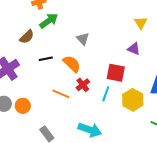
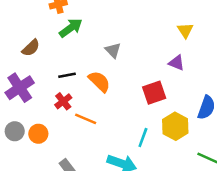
brown semicircle: (27, 37) -> (31, 48), moved
red square: (116, 73) -> (154, 93), turned -30
red cross: (83, 85) -> (63, 101), moved
cyan line: (106, 94) -> (143, 137), moved

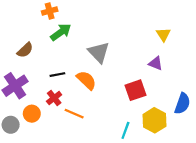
gray triangle: (113, 50) -> (99, 52), size x1.5
orange circle: (38, 134) -> (32, 114), moved

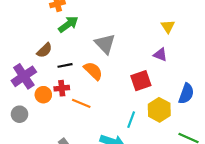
brown semicircle: (25, 50) -> (44, 50), moved
red cross: (54, 98) -> (62, 88), turned 32
orange circle: (32, 114) -> (43, 95), moved

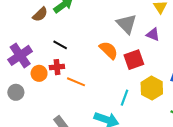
gray triangle: (105, 44) -> (127, 24), moved
brown semicircle: (44, 50) -> (40, 14), moved
black line: (65, 65) -> (60, 45), turned 40
orange semicircle: (93, 71) -> (109, 50), moved

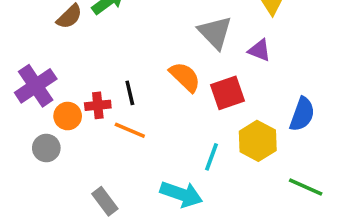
black line: (60, 45) -> (130, 93), moved, turned 48
gray circle: (16, 92) -> (46, 148), moved

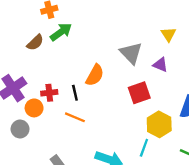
orange semicircle: (185, 77) -> (95, 75), moved, turned 75
red cross: (98, 105) -> (49, 93), moved
cyan line: (212, 157) -> (144, 148), moved

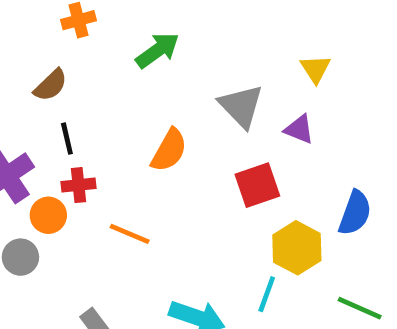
green arrow: (61, 32) -> (158, 50), moved
black line: (75, 93) -> (67, 139), moved

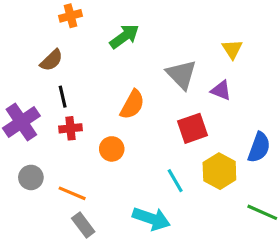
orange circle: (48, 215) -> (112, 149), moved
orange line: (130, 234) -> (72, 193), moved
cyan line: (267, 294) -> (175, 181), moved, turned -50

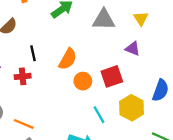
gray triangle: (181, 74) -> (104, 20), moved, turned -45
black line: (63, 97) -> (33, 53), moved
orange circle: (112, 149) -> (83, 81), moved

